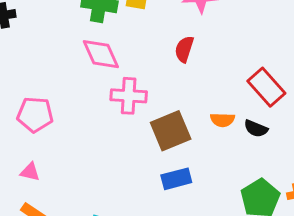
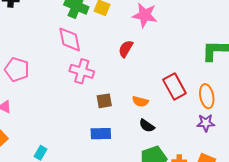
black semicircle: (256, 129) -> (147, 126), moved
brown square: (171, 131) -> (104, 101), size x0.6

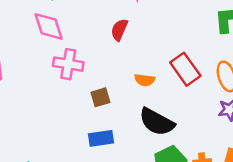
orange semicircle: (140, 101) -> (145, 80), moved
black semicircle: (147, 126) -> (157, 122), size x1.8

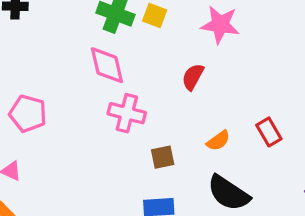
red rectangle: (185, 69) -> (269, 132), size x0.7
orange semicircle: (145, 80) -> (218, 141), turned -48

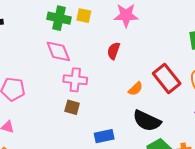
red rectangle: (269, 132) -> (167, 79), size x1.6
brown square: (163, 157) -> (72, 107), moved, turned 35

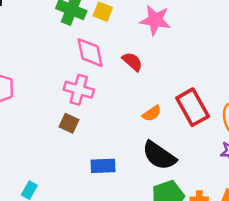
pink diamond: (58, 51) -> (90, 53), moved
red semicircle: (114, 51) -> (132, 62), turned 102

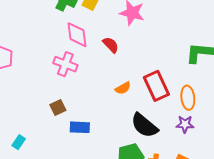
brown square: (69, 123) -> (58, 108), moved, turned 35
black semicircle: (159, 156) -> (144, 125), moved

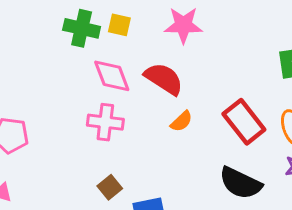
red semicircle: (111, 45) -> (164, 79), size x1.5
orange semicircle: (123, 88) -> (181, 121), moved

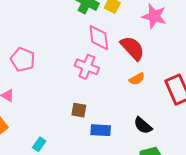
black semicircle: (240, 183) -> (143, 126), moved, size x0.7
brown square: (110, 187) -> (79, 110), turned 35

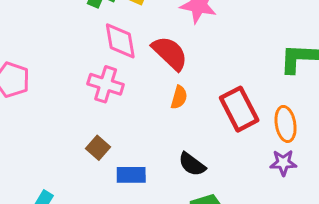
orange semicircle: (137, 79) -> (179, 97), turned -42
brown square: (79, 110) -> (98, 148), turned 35

